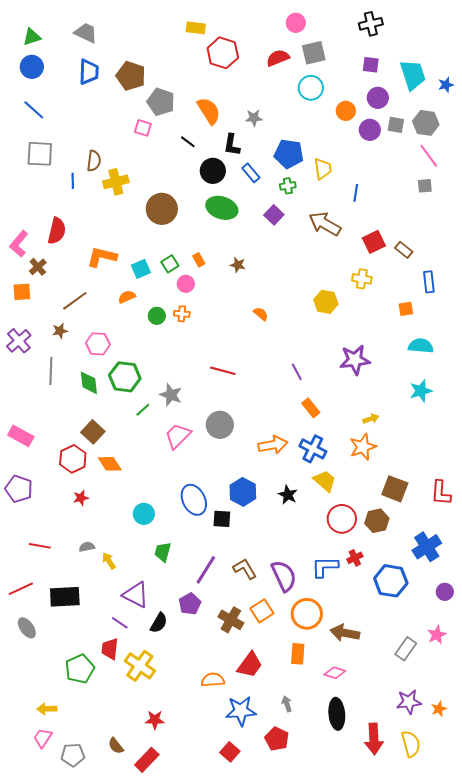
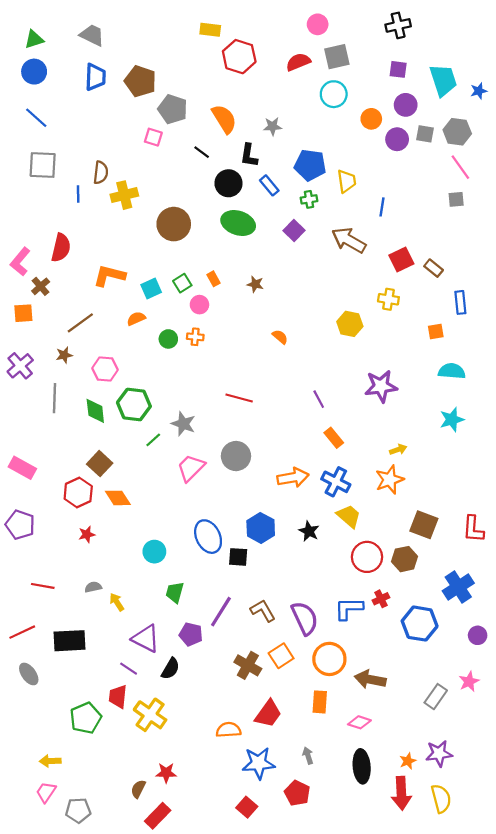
purple pentagon: (190, 604) -> (191, 634), moved, turned -30
orange star: (439, 709) -> (408, 761), moved
brown semicircle: (116, 746) -> (138, 789), moved, turned 66

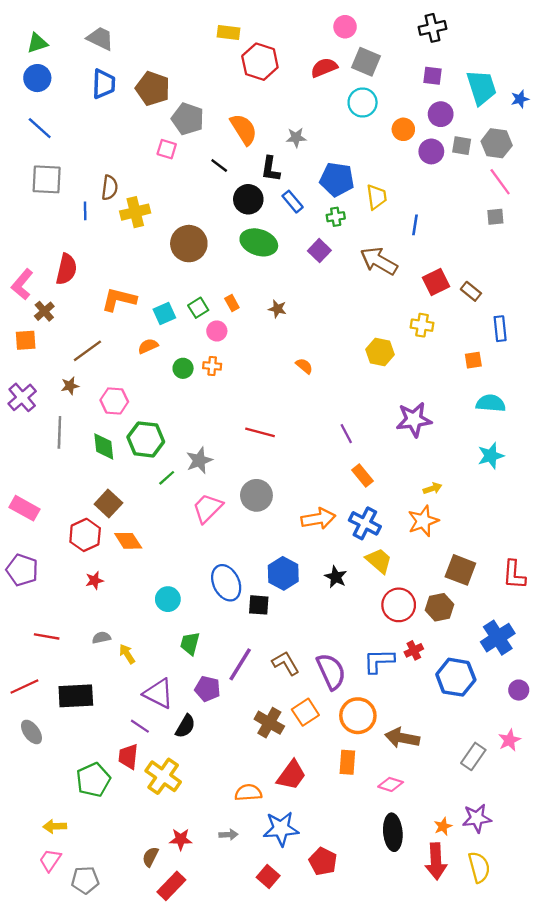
gray square: (337, 57) -> (366, 62), turned 36
gray star: (183, 424) -> (199, 460), turned 30
gray arrow: (308, 756) -> (228, 835), moved, turned 105

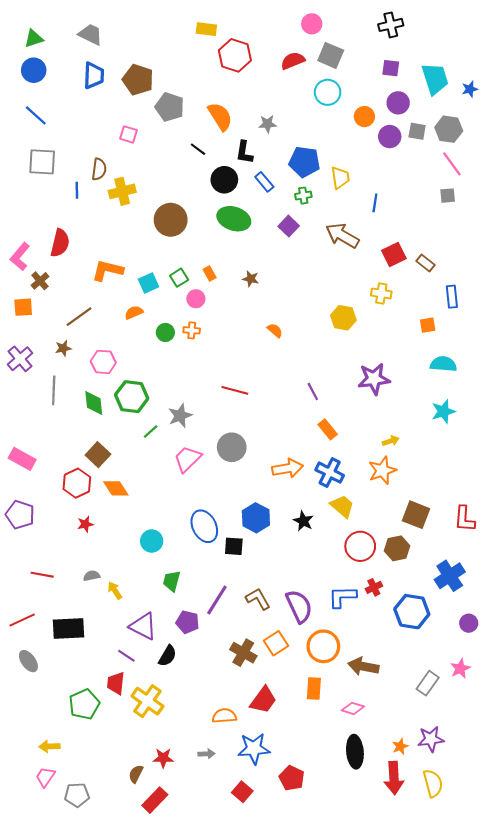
pink square: (167, 149) -> (128, 134), moved

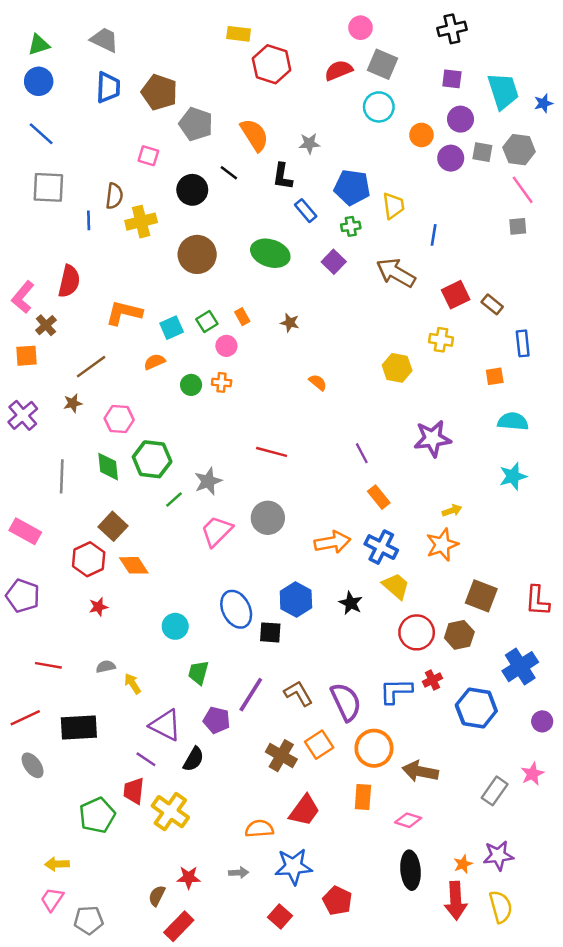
black circle: (224, 180) -> (192, 190), moved
gray line: (54, 390) -> (62, 476), moved

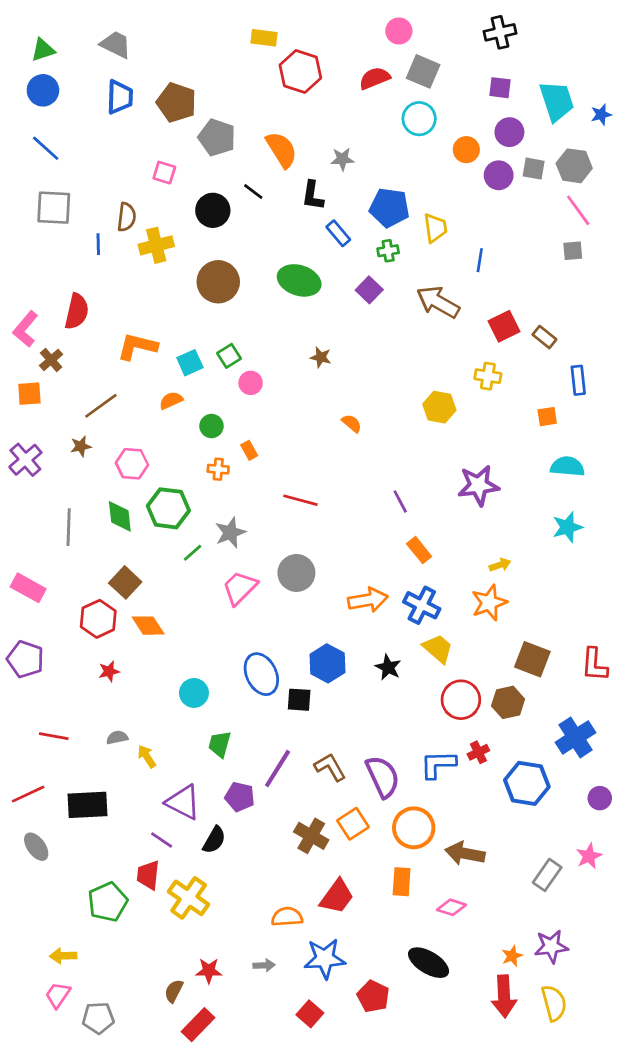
orange rectangle: (242, 317) -> (249, 450), moved
orange cross: (222, 382) -> (218, 469), moved
black ellipse: (411, 870) -> (429, 963), moved, turned -54

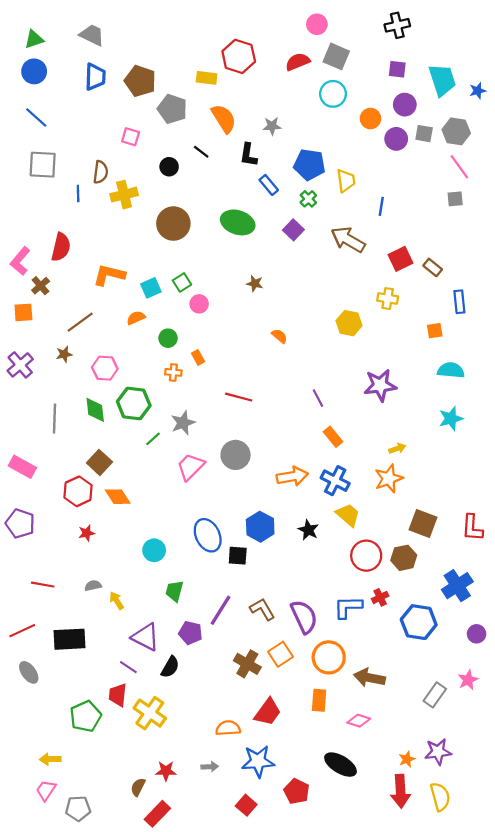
yellow rectangle: (264, 38) -> (207, 78), moved
black circle: (213, 210) -> (169, 167), size x0.7
green cross: (388, 251) -> (308, 199), turned -35

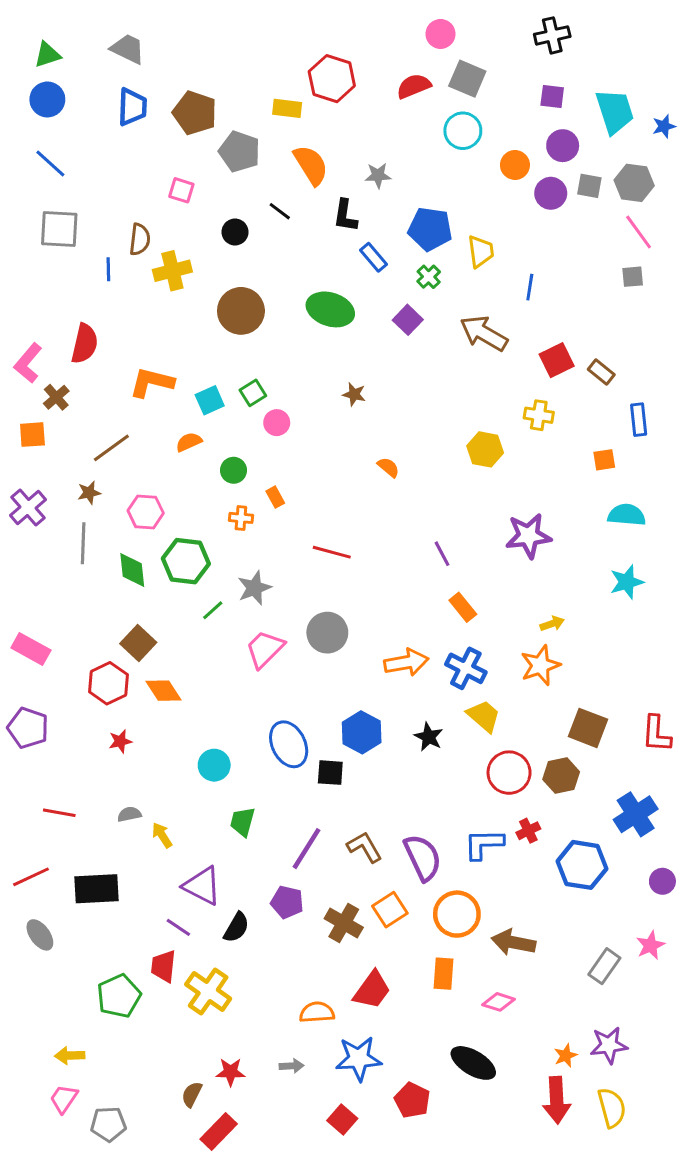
gray line: (54, 418) -> (83, 543), moved
purple pentagon: (191, 633) -> (287, 902), moved

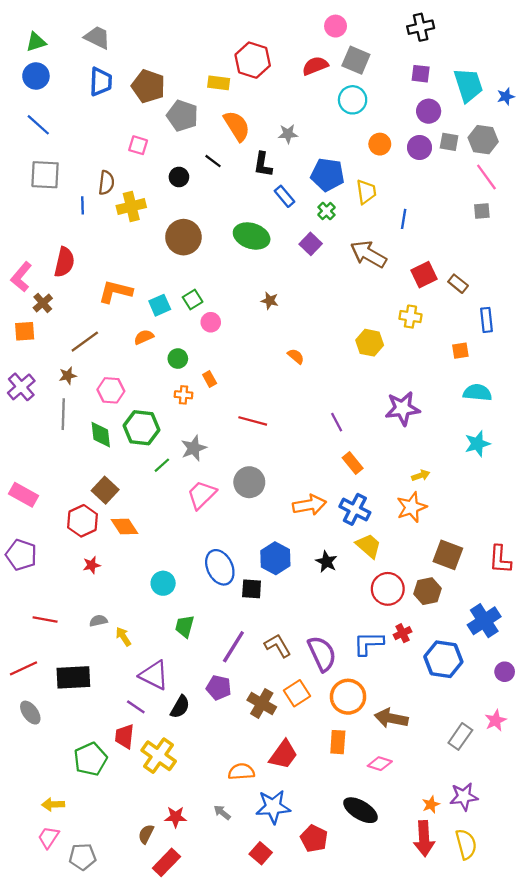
orange circle: (515, 165) -> (380, 144), moved
gray arrow: (292, 1066) -> (222, 812), turned -138

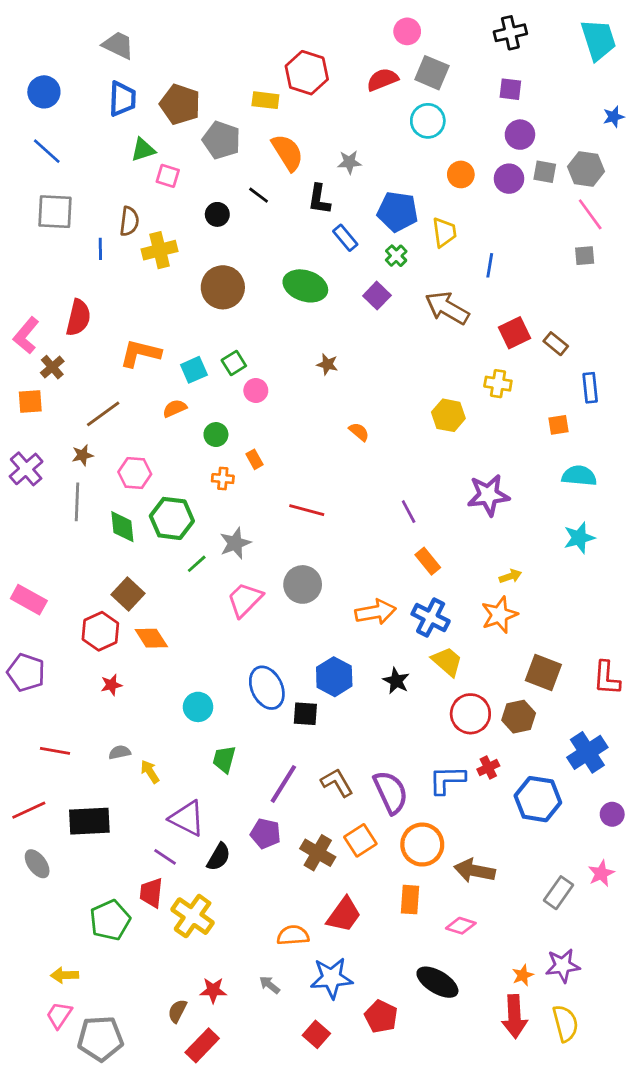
green triangle: (36, 42) -> (143, 150), moved
cyan trapezoid: (468, 85) -> (598, 40), moved
gray pentagon: (83, 857) -> (100, 1038), size x1.4

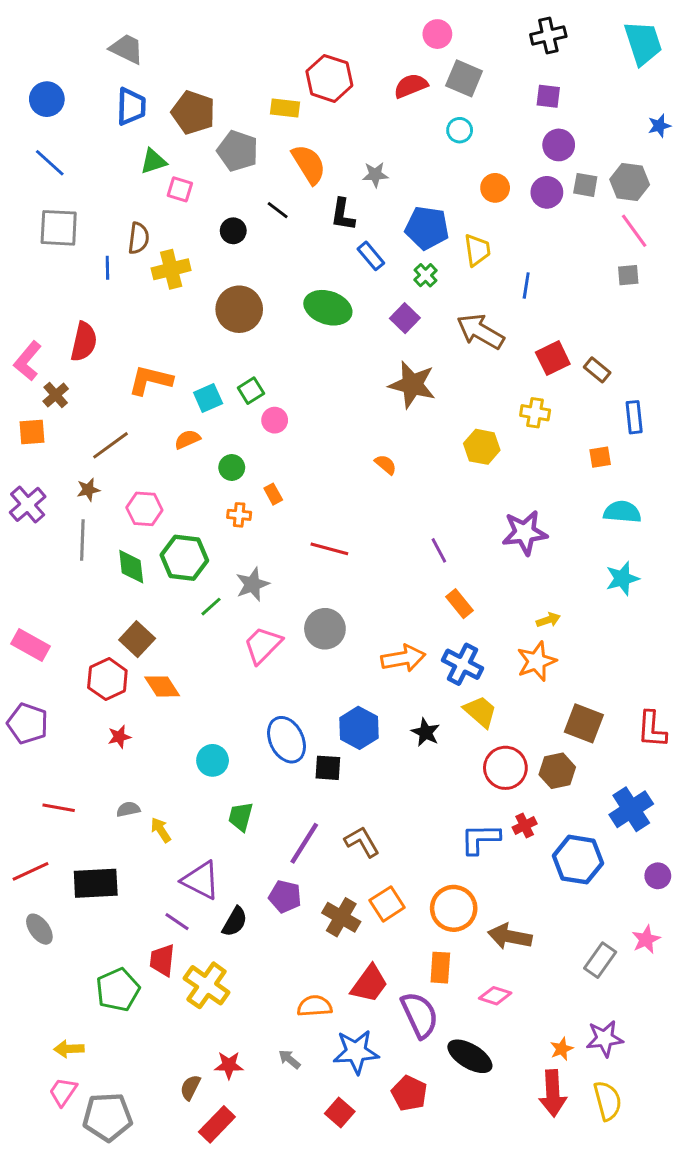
cyan circle: (428, 121) -> (460, 130), size x0.7
brown star: (327, 364) -> (412, 385), moved, size x2.0
purple semicircle: (391, 792) -> (420, 1015), moved

